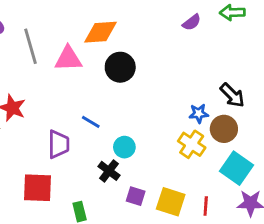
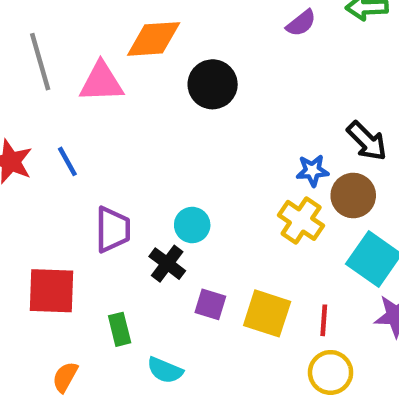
black circle: (120, 67) -> (213, 84), moved
blue line: (91, 122) -> (67, 161), moved, turned 30
purple trapezoid: (59, 144) -> (113, 230), moved

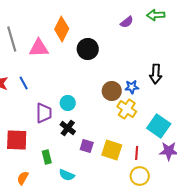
orange diamond: (154, 39) -> (62, 29), turned -60
black arrow: (367, 141) -> (156, 74), turned 48
brown circle: (353, 196) -> (112, 91), moved
cyan circle: (192, 225) -> (68, 103), moved

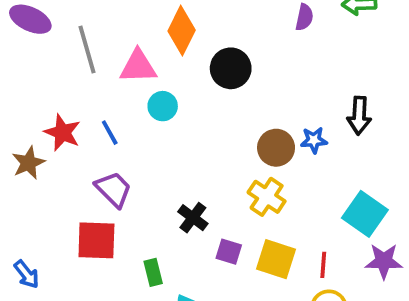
purple semicircle: (127, 22) -> (304, 17), turned -40
cyan circle: (68, 103) -> (163, 106), moved
yellow cross: (127, 109) -> (267, 197), moved
purple trapezoid: (44, 113) -> (114, 189), moved, turned -45

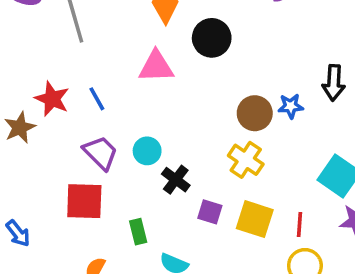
pink triangle: (138, 66) -> (156, 67), moved
cyan circle: (163, 106) -> (147, 151), moved

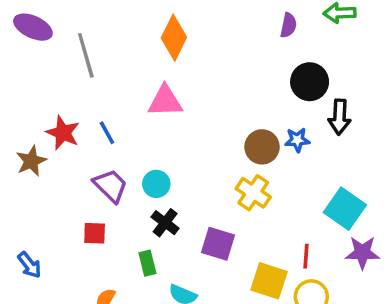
black circle: (212, 38) -> (310, 82), moved
black cross: (176, 180) -> (165, 223), moved
red square: (84, 201) -> (95, 233), size x0.6
purple square: (210, 212) -> (218, 244), size x1.4
yellow square: (255, 219) -> (269, 281), moved

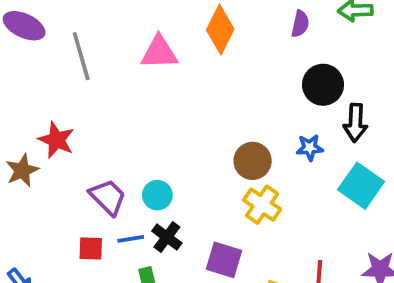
orange diamond: (174, 38) -> (220, 30), moved
pink triangle: (165, 101) -> (159, 52), moved
blue line: (107, 133) -> (131, 239), moved, turned -70
brown circle: (262, 147) -> (253, 161), moved
cyan square: (345, 209) -> (361, 186), moved

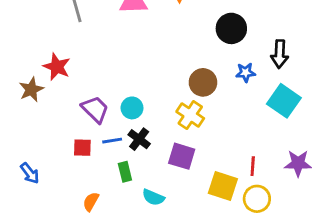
black circle: (323, 85) -> (231, 28), moved
yellow cross: (262, 205) -> (190, 115), moved

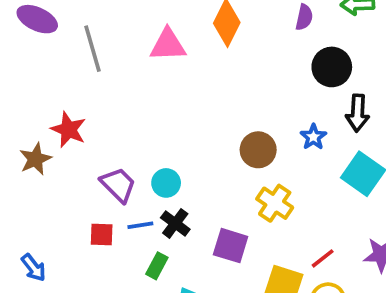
black circle: (231, 28) -> (332, 67), moved
blue star: (246, 72) -> (313, 137), turned -30
yellow cross: (190, 115) -> (275, 203), moved
red line: (253, 166) -> (323, 258), turned 48
green rectangle: (125, 172) -> (157, 266), turned 42

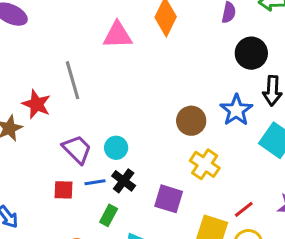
gray line: (92, 49) -> (73, 80), moved
blue star: (313, 137) -> (236, 110), size x1.5

